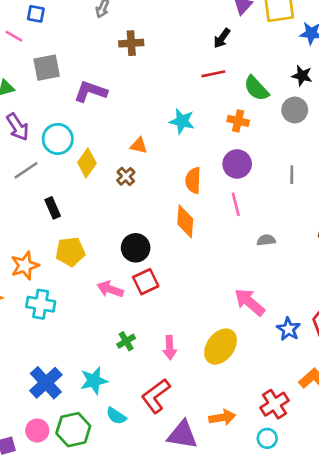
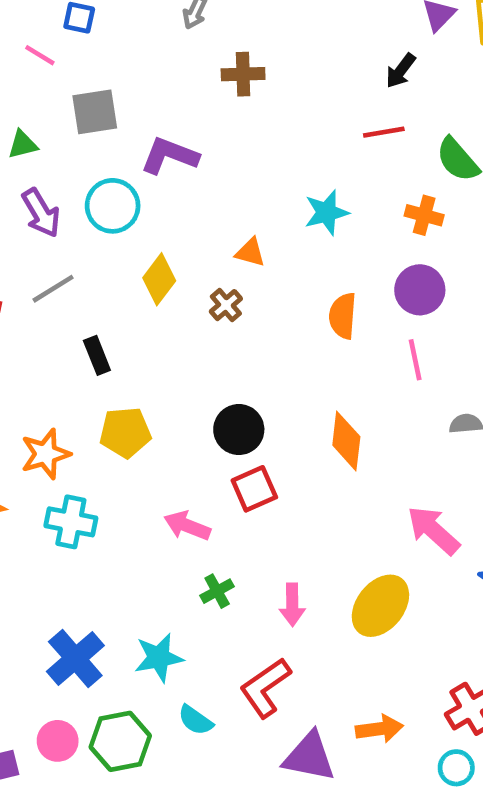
cyan star: (182, 121) -> (327, 212), turned -30
cyan circle: (58, 139) -> (113, 206), moved
orange diamond: (185, 221) -> (346, 441), moved
pink arrow: (110, 289) -> (187, 526), moved

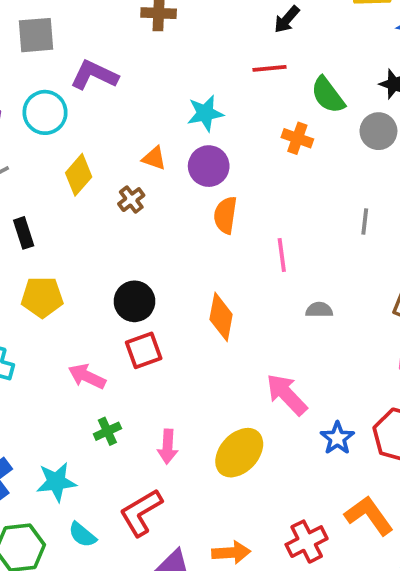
cyan star: (327, 212) -> (205, 113), moved
purple circle: (420, 290) -> (209, 166), moved

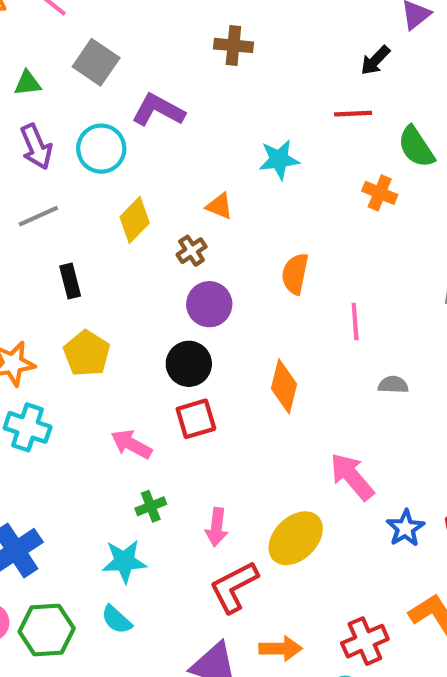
gray square: (36, 35) -> (96, 62), turned 36
purple circle: (209, 166) -> (209, 304), moved
yellow pentagon: (42, 297) -> (87, 353), turned 30
cyan star: (56, 482) -> (124, 561), moved
red L-shape: (141, 512) -> (234, 587), moved

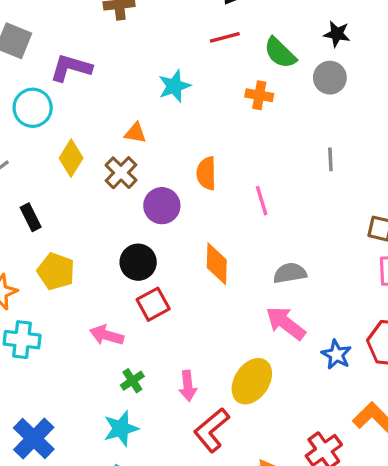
brown cross: (192, 251) -> (121, 173), size x1.4
purple circle: (209, 304) -> (162, 206), moved
gray semicircle: (393, 385) -> (290, 273), moved, size x1.4

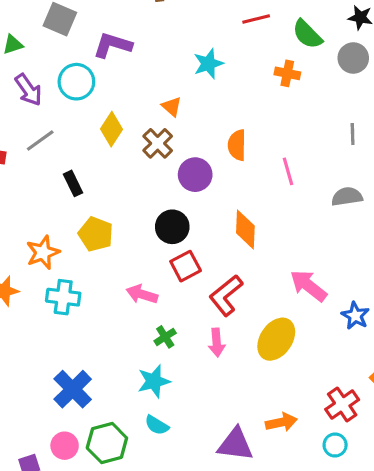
orange triangle: (135, 133) -> (172, 107), turned 30
gray semicircle: (290, 273) -> (347, 197), moved
red L-shape: (212, 430) -> (226, 295), moved

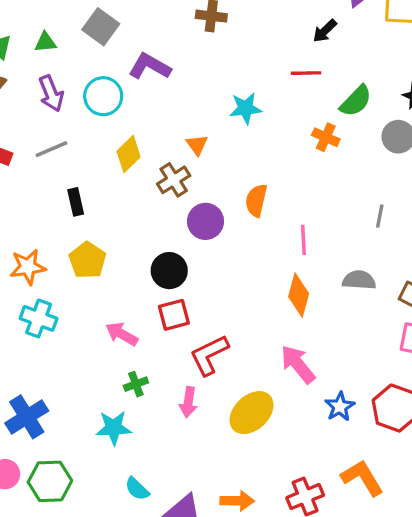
green semicircle: (307, 34) -> (356, 101), turned -104
orange diamond: (245, 229) -> (299, 295), moved
cyan semicircle: (157, 425) -> (137, 489), moved

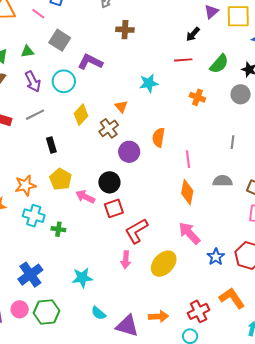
green semicircle: (356, 101) -> (219, 64), moved
pink arrow: (122, 334) -> (85, 197), moved
green cross: (136, 384) -> (58, 229), moved, turned 32

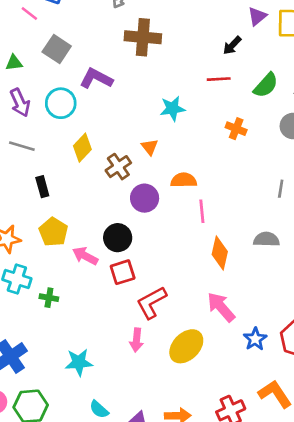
brown cross: (125, 30) -> (143, 37), size x1.5
orange triangle: (121, 107) -> (150, 147), moved
gray line: (35, 115) -> (22, 146), turned 42
orange semicircle: (159, 137) -> (184, 180), turned 78
pink line: (188, 159) -> (202, 211), moved

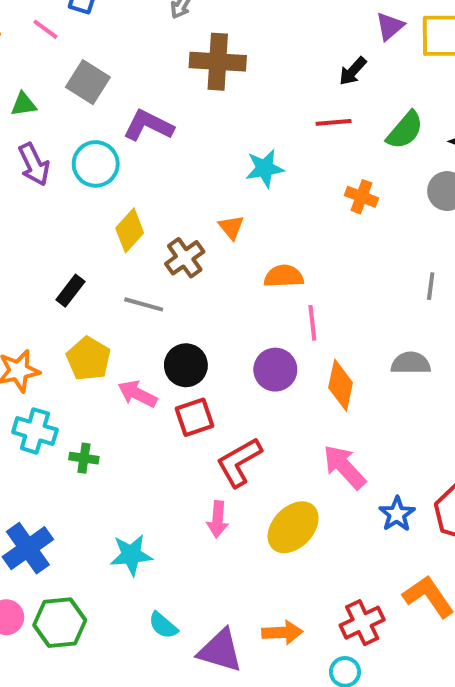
gray line: (22, 146) -> (144, 304), moved
black rectangle: (42, 187) -> (70, 291), turned 54
purple circle: (145, 198) -> (275, 370), moved

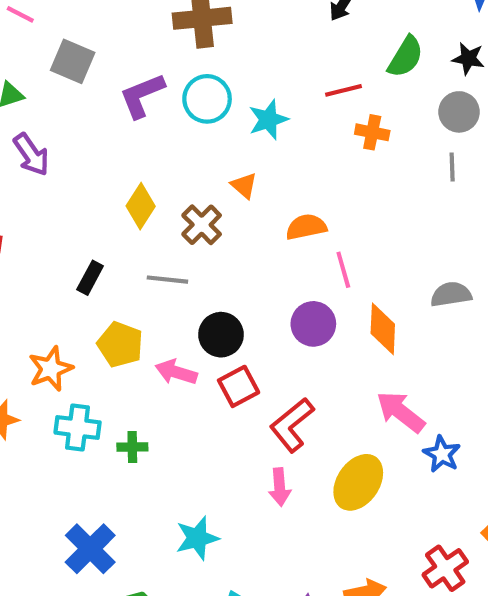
red line: (334, 122) -> (343, 90), moved
purple L-shape: (148, 125) -> (142, 95), turned -39
cyan circle: (96, 164) -> (207, 99), moved
gray line: (431, 286) -> (452, 167), moved
blue star: (397, 514) -> (442, 454), moved

